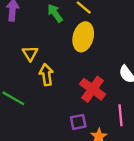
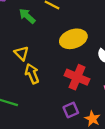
yellow ellipse: (83, 37) -> (73, 39), moved, turned 70
yellow triangle: (30, 53) -> (21, 53), moved

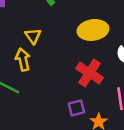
yellow arrow: (32, 74) -> (23, 60), moved

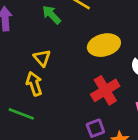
red cross: (90, 73) -> (105, 90), turned 32

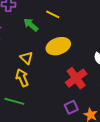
yellow ellipse: (104, 45) -> (58, 46), moved

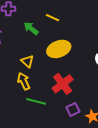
red cross: (76, 78) -> (63, 84), moved
green line: (14, 101) -> (36, 101), moved

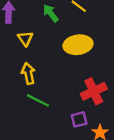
yellow triangle: (27, 61) -> (25, 38), moved
red cross: (63, 84) -> (94, 91), moved

